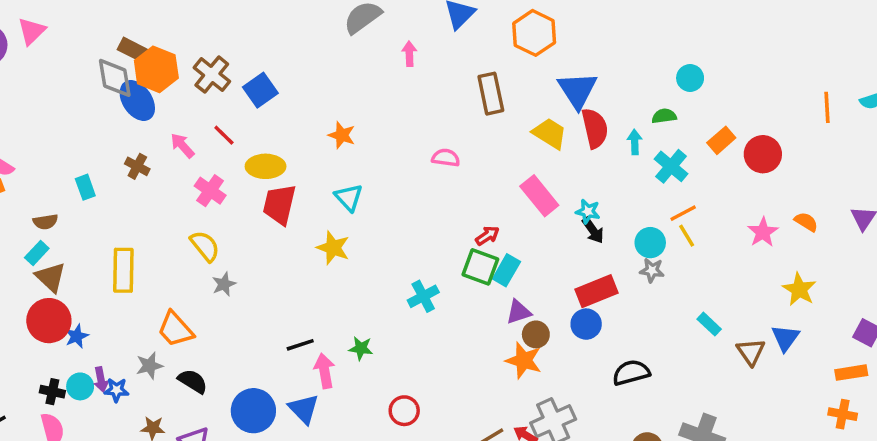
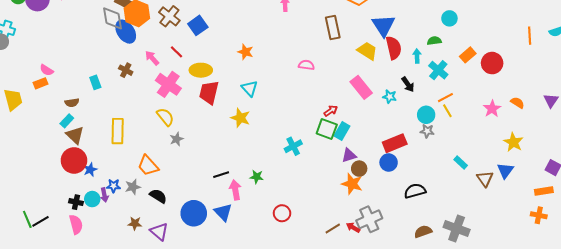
pink cross: (210, 191) -> (168, 84), size x1.4
black arrow: (593, 230) -> (408, 84), moved
blue star: (116, 390) -> (114, 186), moved

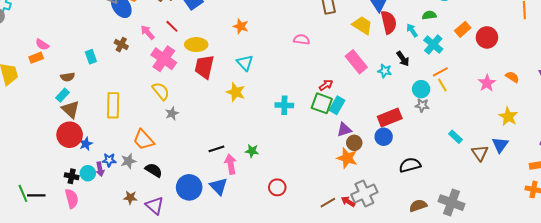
cyan arrow: (417, 56) -> (412, 30), turned -32
cyan cross: (293, 146) -> (284, 105), moved, turned 30
black line: (40, 221) -> (36, 195), turned 30

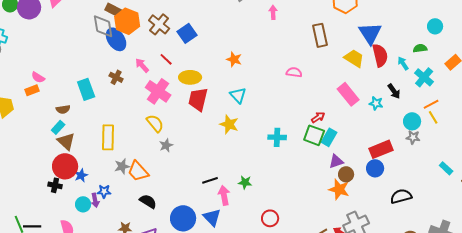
cyan rectangle: (91, 57) -> (86, 89), size x1.5
gray star: (128, 161) -> (122, 166), moved
black cross: (72, 176) -> (55, 185), moved

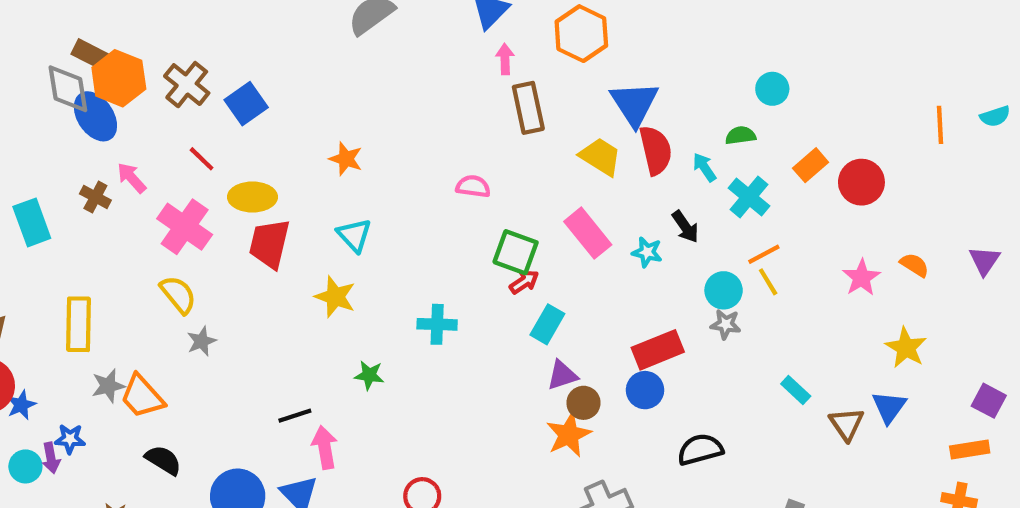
pink arrow: (273, 12) -> (505, 59), moved
pink arrow: (142, 65) -> (132, 178), moved
green square: (314, 135) -> (516, 252), moved
green star: (245, 182) -> (369, 375), moved
orange star: (339, 189) -> (569, 435), turned 30

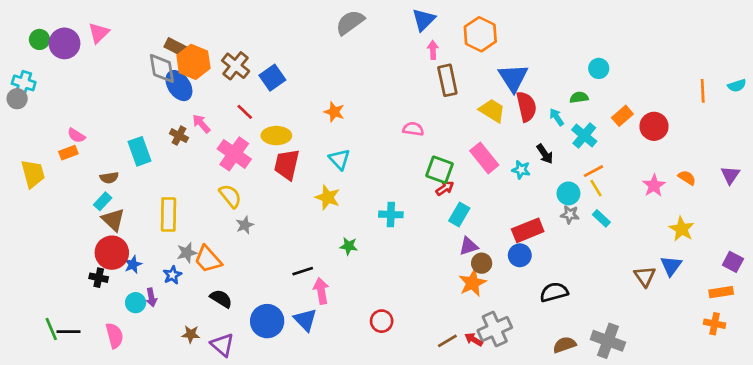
cyan rectangle: (796, 390) -> (601, 218), moved
blue star: (70, 439) -> (172, 275), moved, turned -30

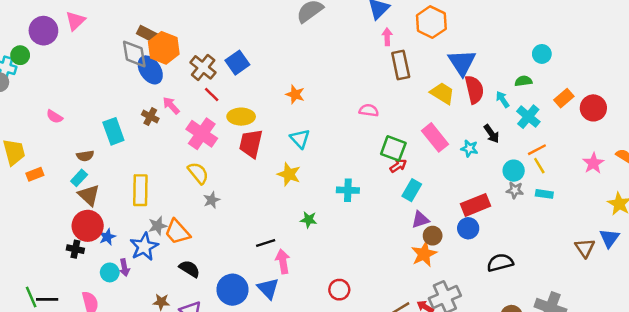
green circle: (39, 39) -> (20, 55), moved
brown cross: (236, 66) -> (203, 67), moved
orange rectangle: (68, 153) -> (35, 174), moved
cyan rectangle: (601, 218) -> (544, 194), turned -35
blue star: (172, 275) -> (144, 247), size x1.6

